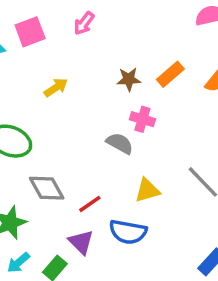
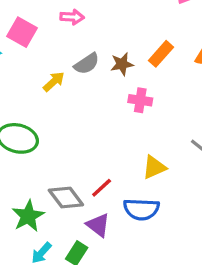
pink arrow: (84, 23) -> (72, 17), turned -115
pink square: (30, 32) -> (22, 32), turned -32
gray semicircle: (120, 143) -> (87, 64), moved, turned 125
gray diamond: (47, 188) -> (66, 197), moved

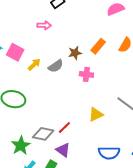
pink square: (22, 32) -> (15, 52), moved
gray semicircle: (87, 64) -> (56, 66), moved
gray diamond: (66, 197) -> (43, 134), turned -40
blue semicircle: (141, 209) -> (109, 153), moved

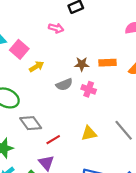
orange rectangle: (98, 46) -> (108, 63), turned 35
gray semicircle: (56, 66) -> (64, 84), moved
gray diamond: (43, 134) -> (31, 123), moved, turned 30

